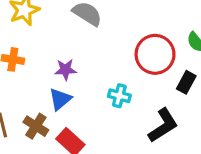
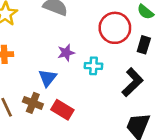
purple star: (66, 70) -> (66, 53), moved

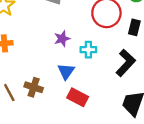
blue triangle: (48, 78) -> (66, 71), moved
red rectangle: (62, 110) -> (78, 97), moved

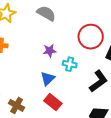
brown cross: (34, 87) -> (17, 105), moved

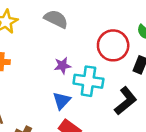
cyan cross: (70, 64) -> (88, 81), size x1.6

